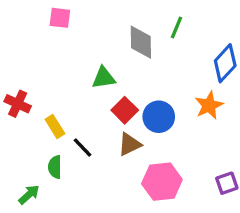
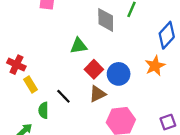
yellow rectangle: (55, 126) -> (31, 85), moved

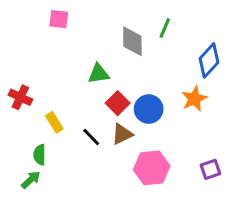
yellow rectangle: (31, 85) -> (54, 122), moved
black line: (63, 96) -> (91, 137), moved
green semicircle: (43, 110) -> (40, 155), moved

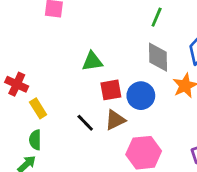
gray diamond: (132, 41) -> (158, 57), moved
red square: (118, 103) -> (111, 90), turned 35
yellow rectangle: (54, 122) -> (38, 108), moved

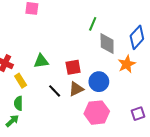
green line: (157, 17) -> (93, 24), moved
green triangle: (92, 61) -> (41, 61), moved
blue circle: (141, 96) -> (99, 82), moved

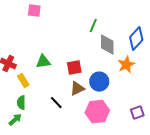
black line: (55, 91) -> (56, 103), moved

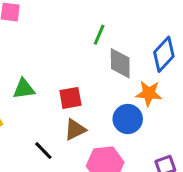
orange star: (126, 65) -> (149, 93), turned 30
blue circle: (99, 82) -> (128, 119), moved

